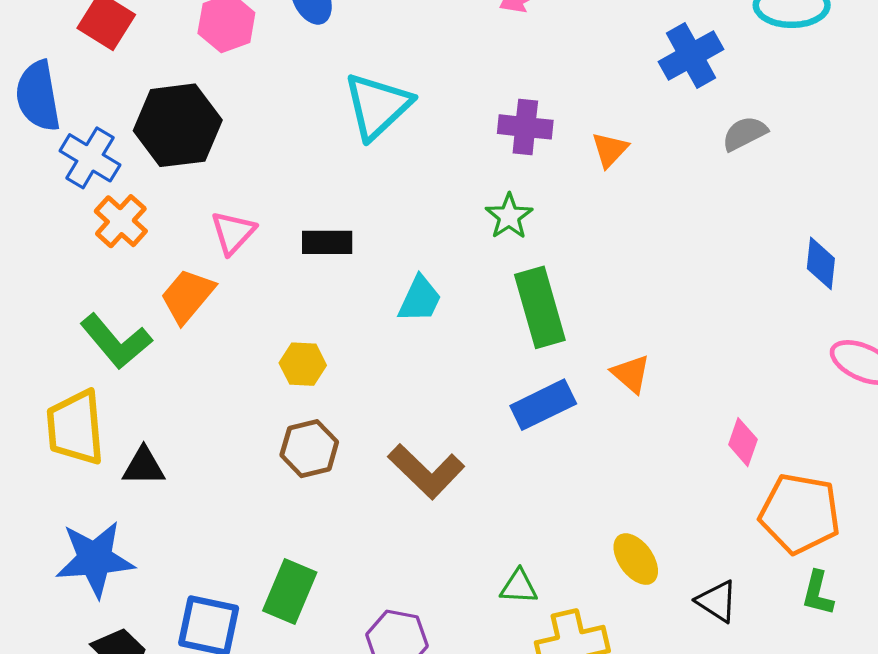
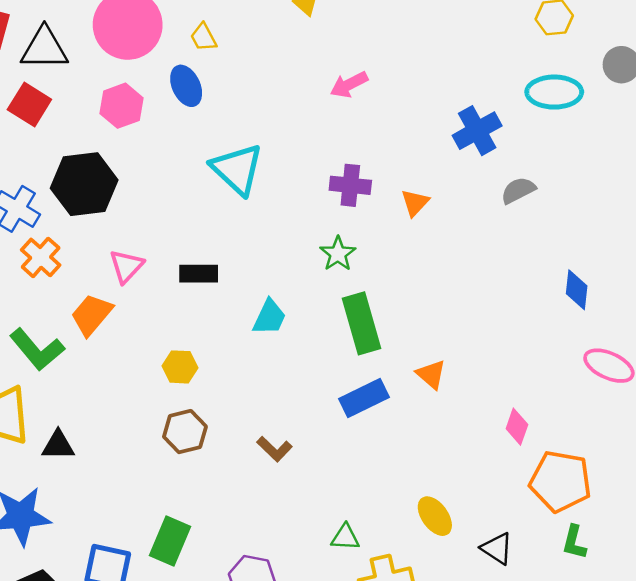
cyan triangle: (377, 106) -> (237, 169), turned -34
brown L-shape: (426, 471) -> (274, 449), size x0.6

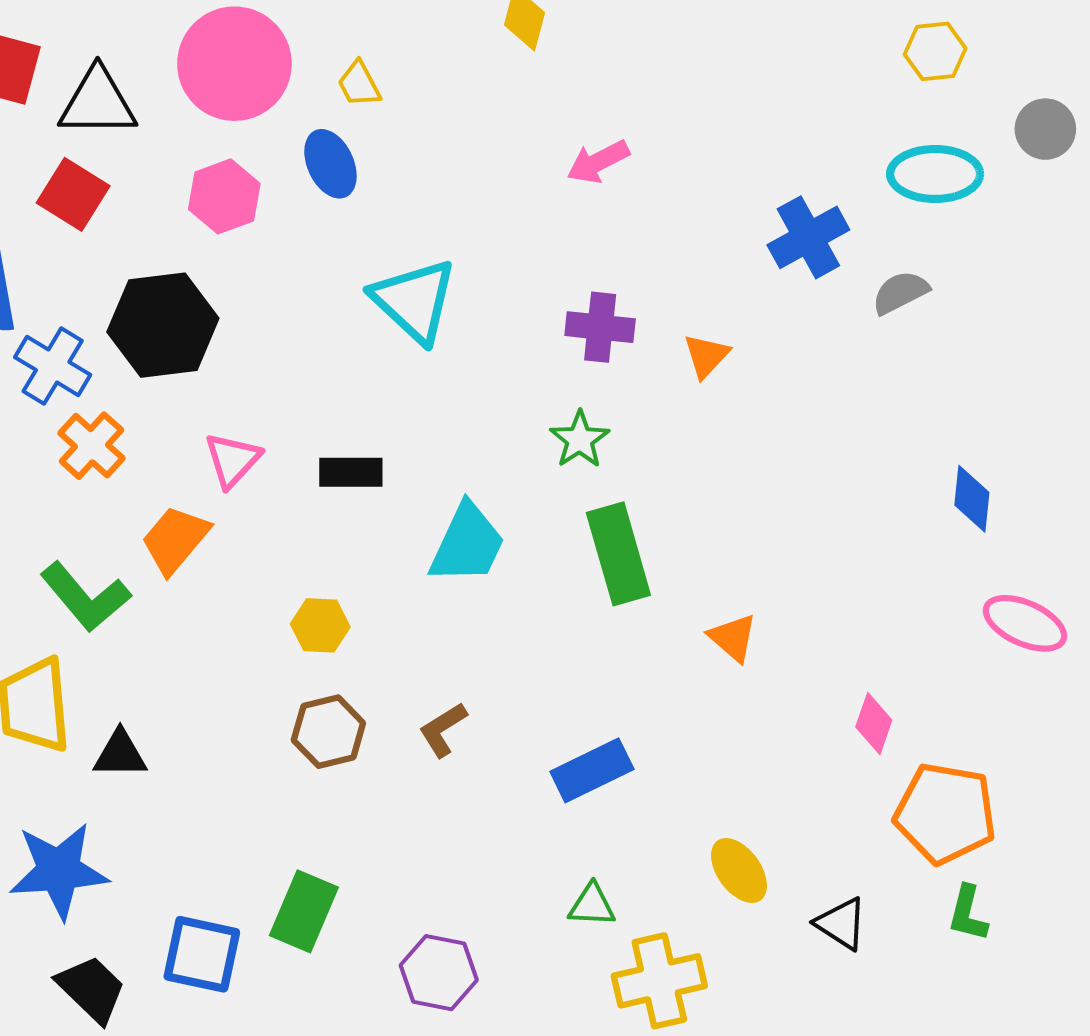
gray semicircle: (518, 190) -> (900, 292), moved
cyan trapezoid: (269, 317) -> (467, 544), size x1.4
blue rectangle: (364, 398) -> (592, 770), moved
brown L-shape: (274, 449) -> (443, 730), moved, turned 104

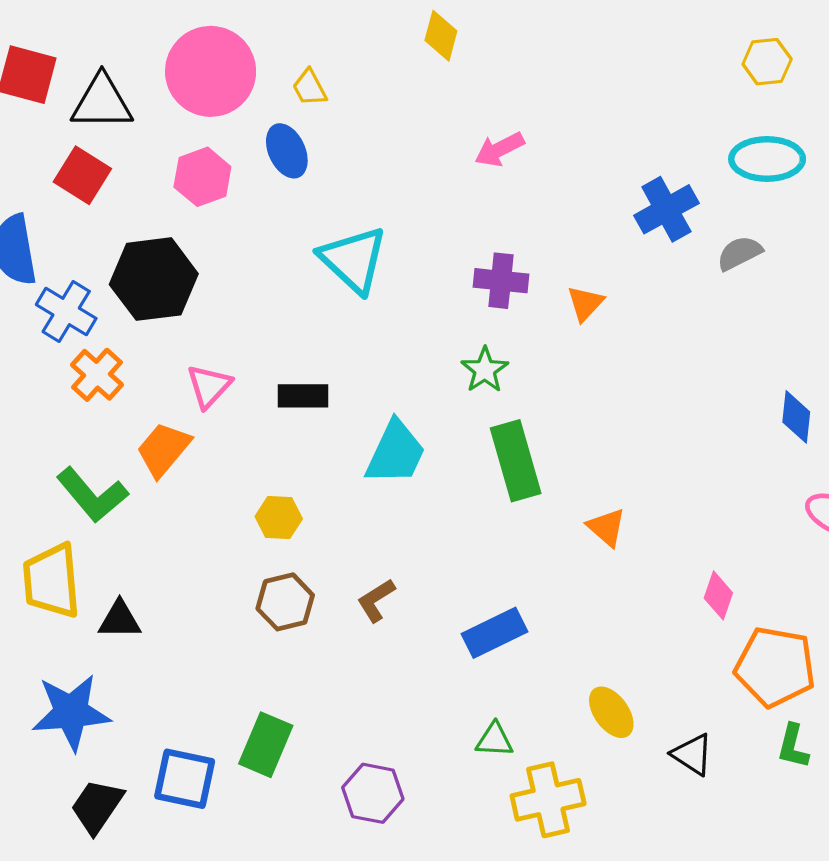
black trapezoid: (91, 989) -> (97, 806), turned -100

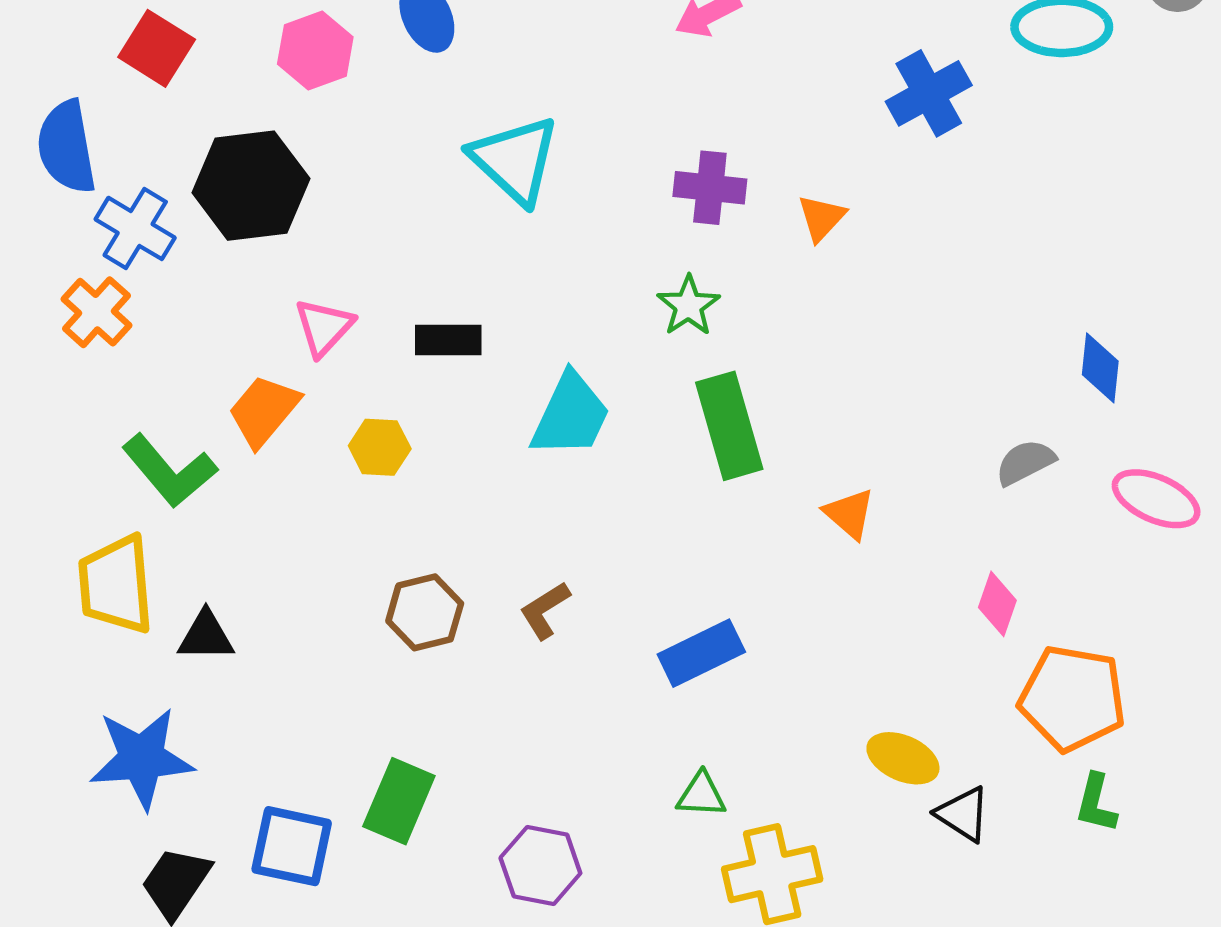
gray semicircle: (739, 253) -> (1025, 462), moved
orange cross: (97, 375) -> (97, 312), moved
yellow hexagon: (279, 518) -> (380, 447), moved
yellow ellipse: (611, 712) -> (903, 758), moved, turned -30

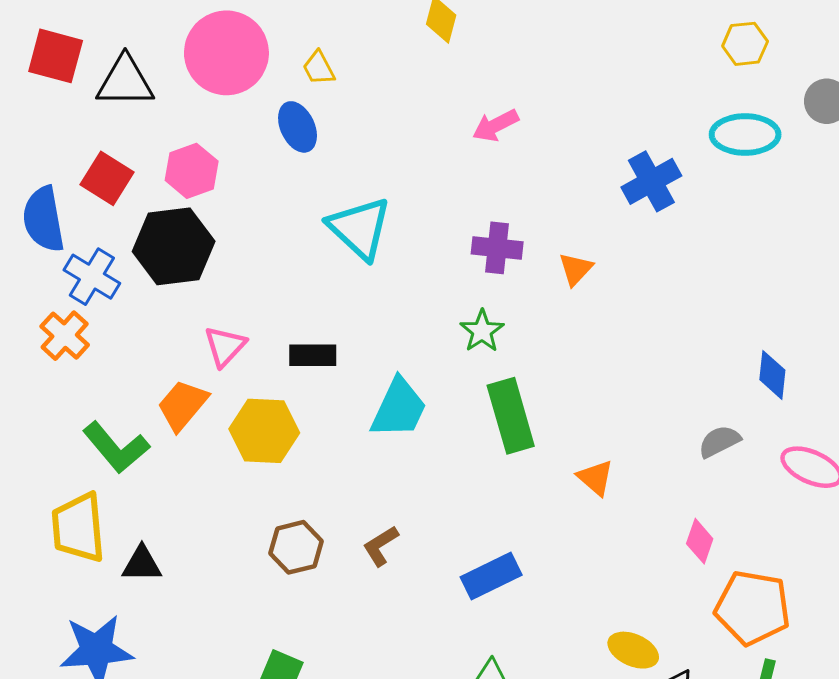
red square: (157, 48) -> (107, 178), moved
pink hexagon: (315, 50) -> (192, 171), moved
yellow hexagon: (380, 447) -> (264, 431), size x1.6

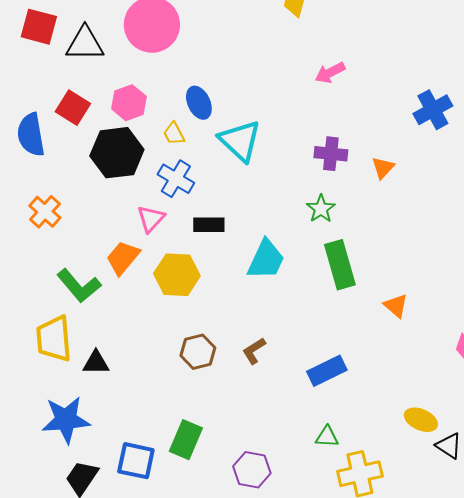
yellow trapezoid: (319, 68) -> (174, 134), moved
blue ellipse: (298, 127) -> (199, 103), moved
blue cross: (92, 277) -> (176, 179), moved

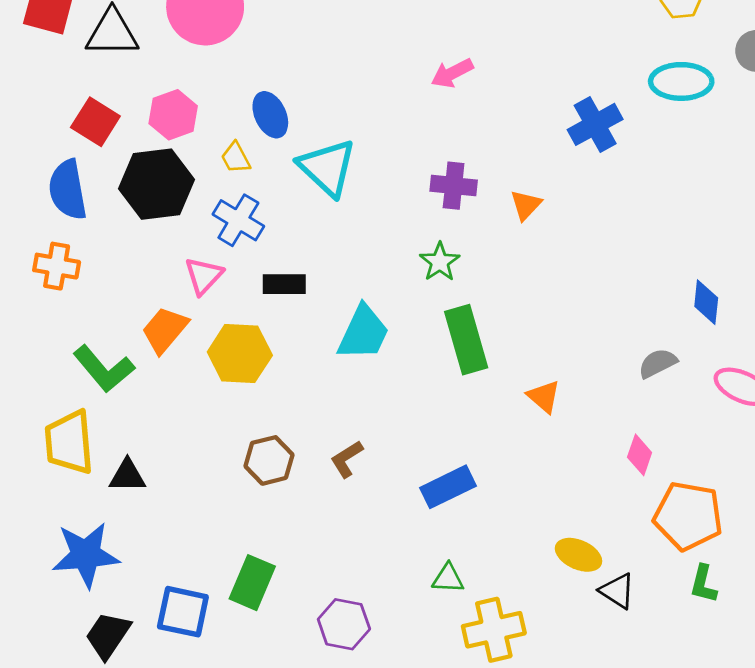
blue semicircle: (31, 135) -> (68, 190), moved
orange cross: (45, 212) -> (57, 266), turned -32

